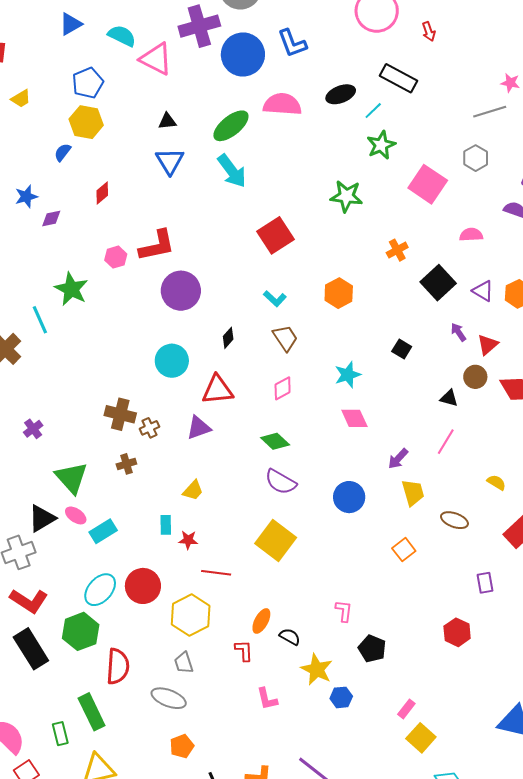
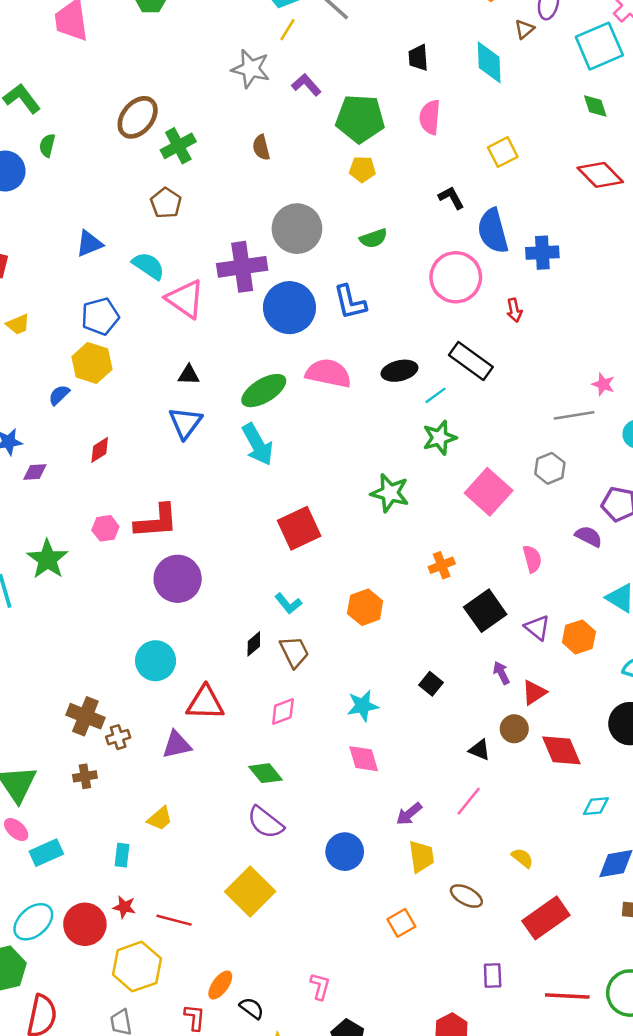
pink semicircle: (471, 235) -> (532, 559), turned 70
black diamond: (228, 338) -> (254, 644), moved
red star: (188, 540) -> (124, 907), moved

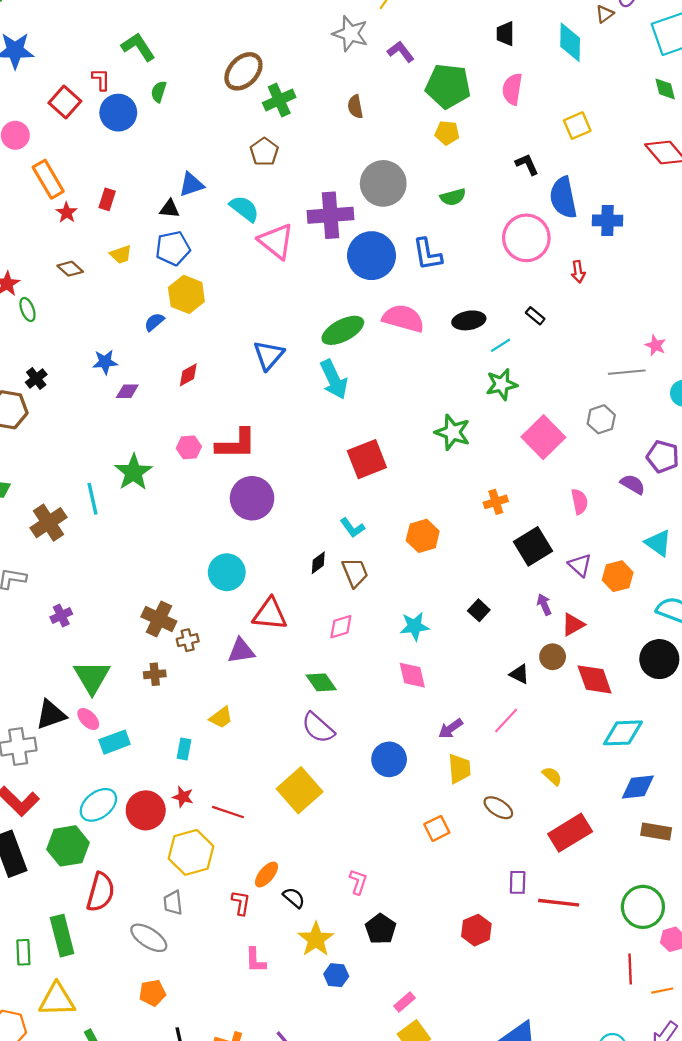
blue pentagon: (100, 316) -> (173, 248), moved
black rectangle: (471, 361) -> (535, 316), size x0.5
black triangle: (189, 375) -> (170, 209), moved
cyan diamond: (596, 806) -> (623, 733), size x1.6
red line: (567, 996) -> (559, 903), moved

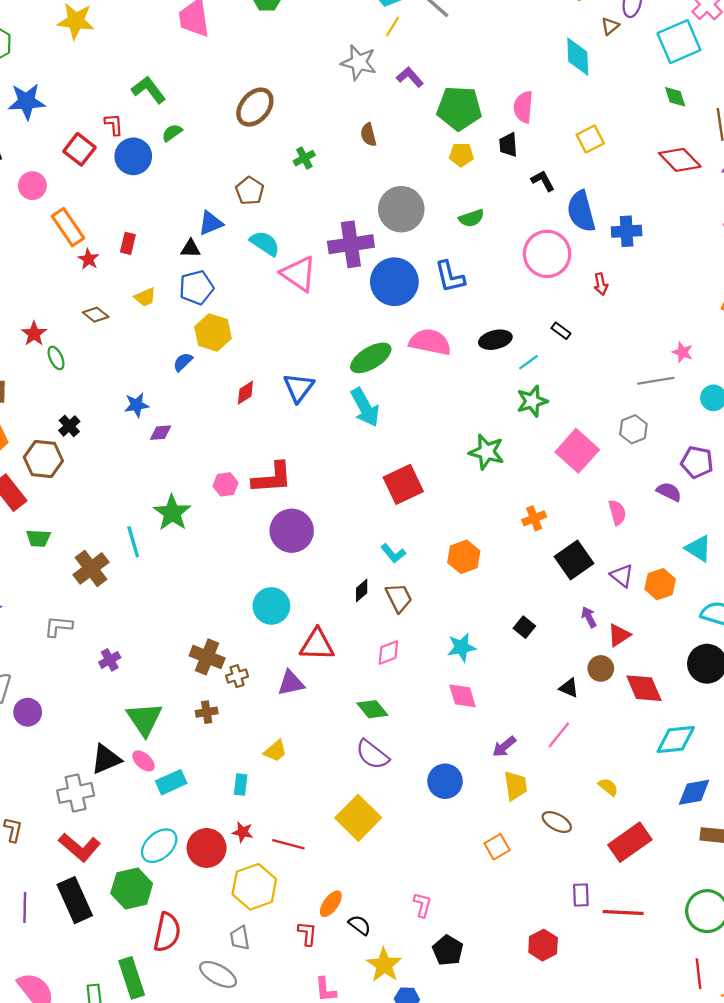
black trapezoid: (505, 34) -> (508, 145), moved
green semicircle: (159, 92) -> (172, 133), turned 40
green cross: (279, 100) -> (304, 158), moved, size x0.7
brown pentagon: (264, 152) -> (250, 191), moved
red diamond: (188, 375) -> (245, 393), moved

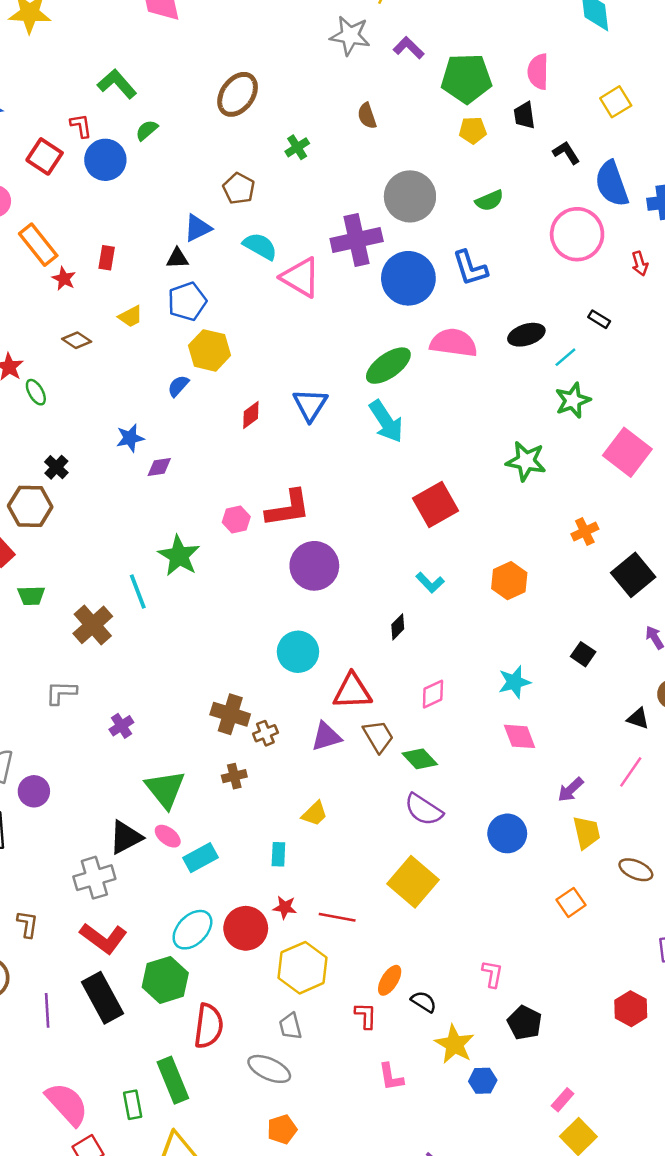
brown trapezoid: (399, 598) -> (378, 736), moved

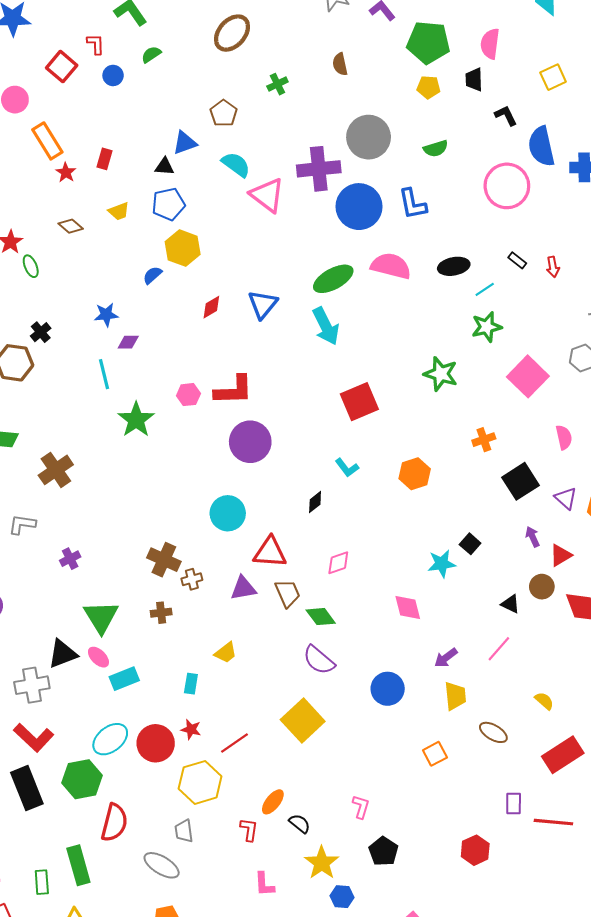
blue circle: (105, 160) -> (113, 75), size x0.6
red arrow: (640, 264) -> (553, 267), moved
cyan line: (138, 592) -> (104, 374), moved
cyan star: (514, 682) -> (442, 564), moved
red line: (337, 917) -> (235, 743), turned -52

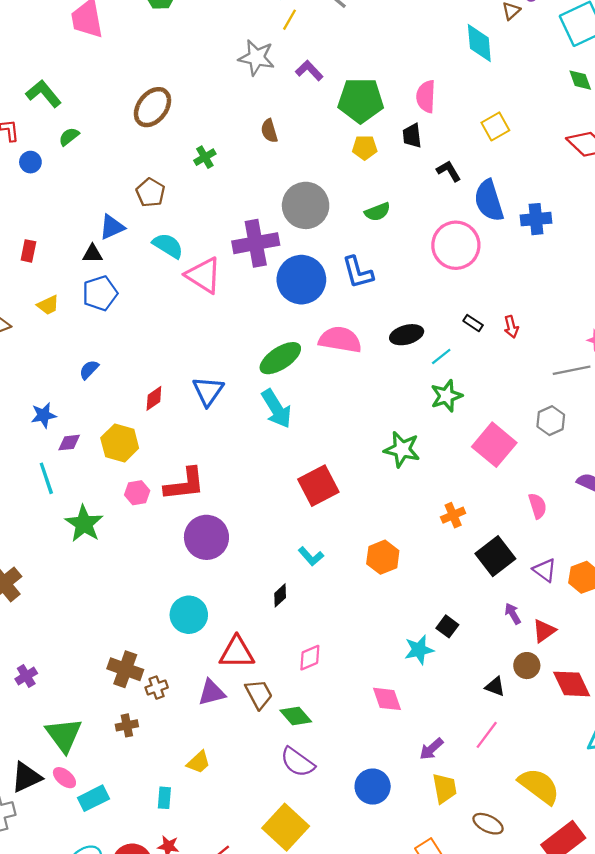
yellow hexagon: (183, 248) -> (120, 443), moved
yellow semicircle: (544, 701) -> (539, 786), size x2.0

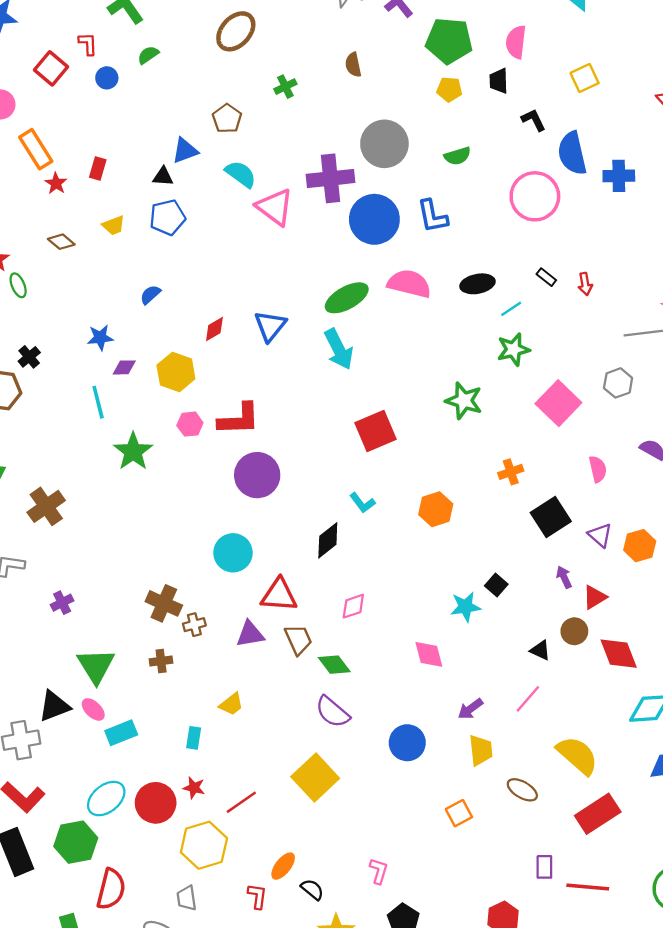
black diamond: (280, 595) -> (328, 540), size x1.5

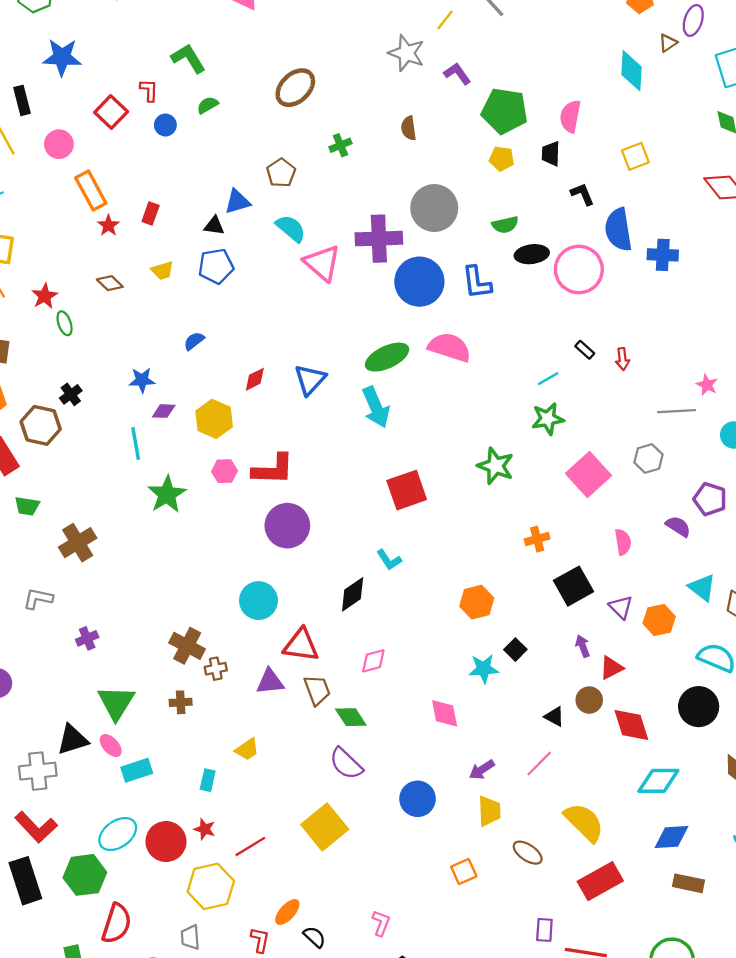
black ellipse: (477, 284) -> (532, 254), moved
orange hexagon: (436, 509) -> (477, 602), moved

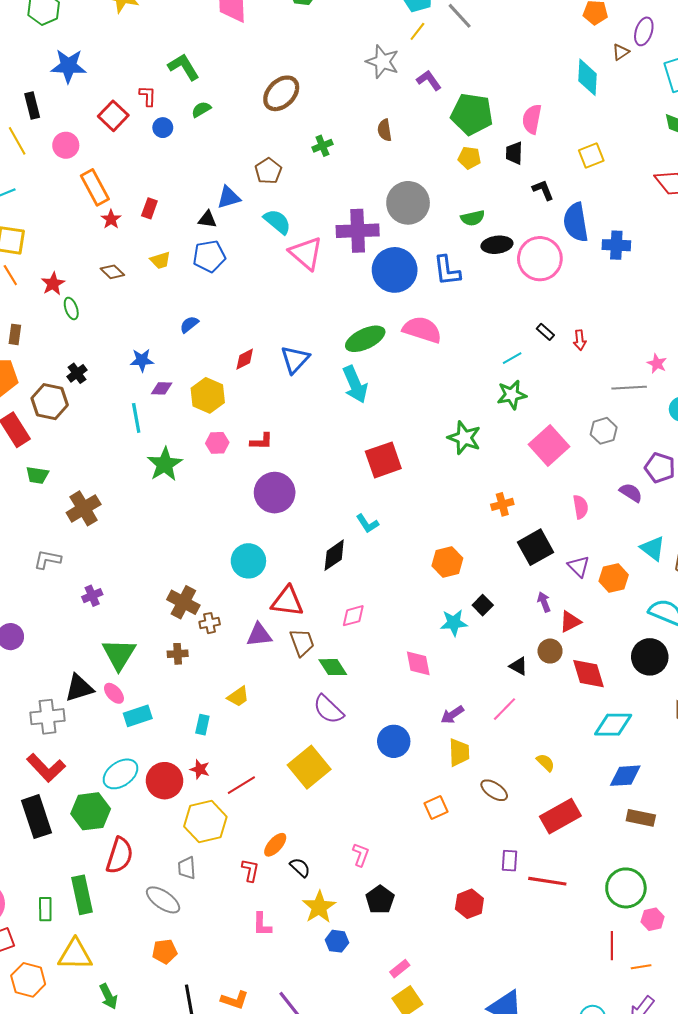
red L-shape: (273, 469) -> (261, 441), size x0.6
yellow semicircle: (584, 822) -> (546, 762), size x0.5

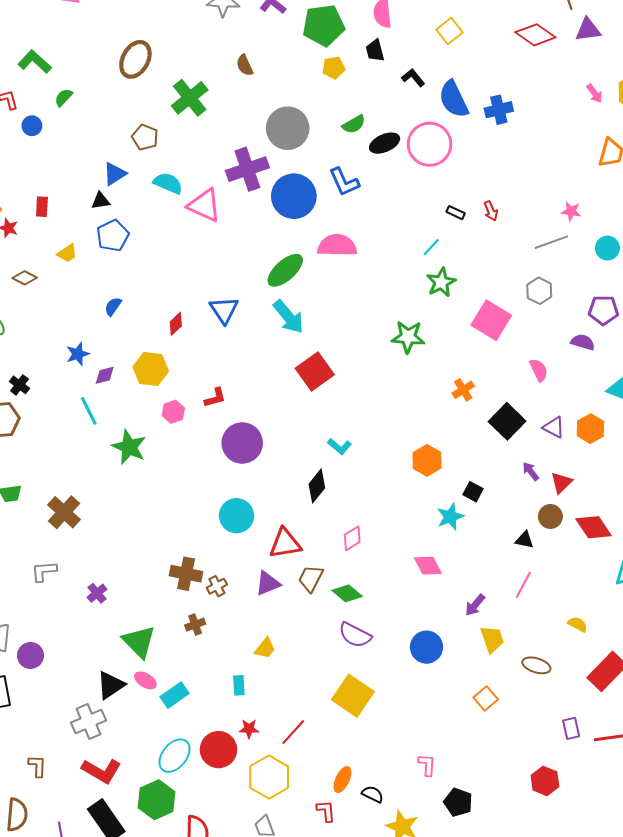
green cross: (322, 146) -> (190, 98), size x1.8
red square: (383, 460) -> (315, 372), moved
brown trapezoid: (302, 642) -> (311, 578), turned -116

